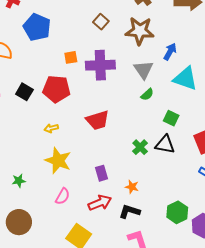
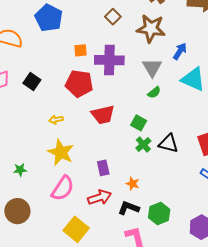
red pentagon: (56, 89) -> (79, 84), moved
green square: (171, 118) -> (139, 123), moved
pink semicircle: (63, 196) -> (63, 188), size x1.5
green hexagon: (177, 212) -> (159, 213), moved

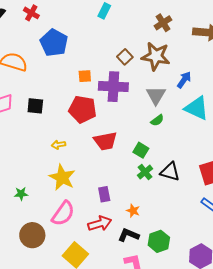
brown square: (113, 17) -> (125, 57), moved
black square: (32, 81) -> (35, 106), turned -30
brown circle: (17, 211) -> (32, 235), moved

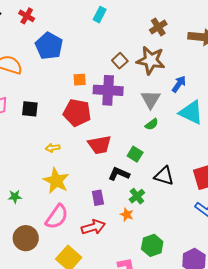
green cross: (145, 172) -> (137, 196), moved
black L-shape: (128, 235) -> (119, 174), moved

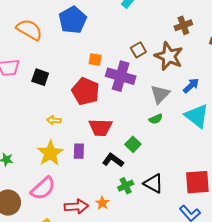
black triangle: (164, 176) -> (153, 183), moved
purple rectangle: (98, 198) -> (79, 151), moved
orange star: (127, 215) -> (102, 203), moved

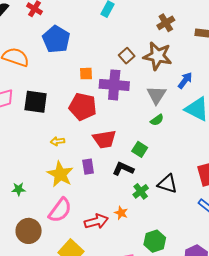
black square: (40, 77) -> (36, 102), size x1.4

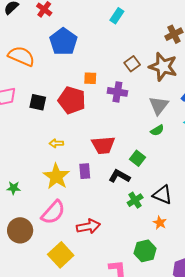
purple cross: (114, 85) -> (117, 92), size x0.7
black square: (36, 102) -> (38, 102), size x0.7
red pentagon: (83, 107) -> (72, 100), moved
orange star: (121, 213) -> (160, 223), moved

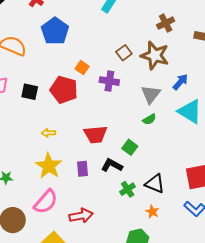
orange square: (90, 78) -> (82, 68), turned 32
purple rectangle: (85, 171) -> (83, 169), moved

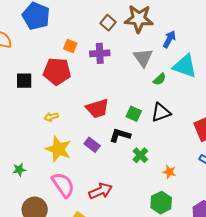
green semicircle: (149, 119) -> (160, 79), moved
purple rectangle: (83, 169) -> (92, 145), turned -35
black triangle: (155, 184) -> (161, 112), moved, turned -30
pink semicircle: (46, 202) -> (63, 185), turned -64

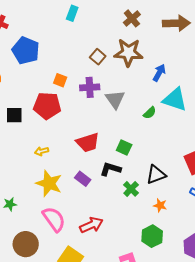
gray triangle: (143, 58) -> (115, 99), moved
black triangle: (161, 112) -> (156, 175), moved

